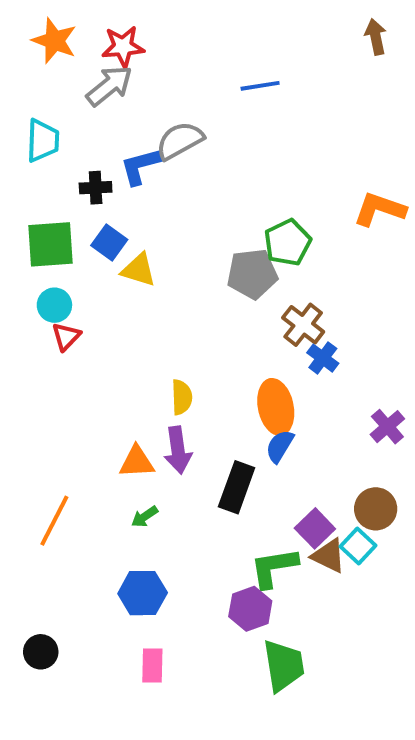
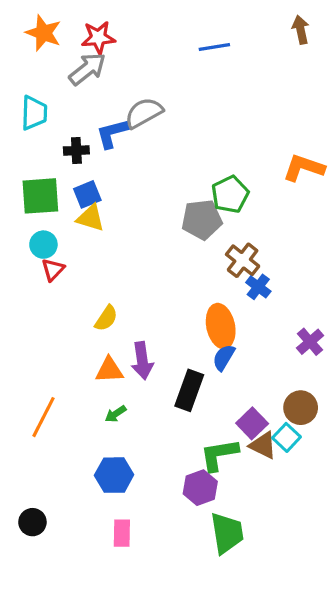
blue line: (260, 86) -> (214, 47), moved
blue square: (109, 242) -> (87, 194), turned 32
yellow triangle: (139, 270) -> (91, 218), moved
yellow semicircle: (182, 397) -> (106, 318), moved, turned 36

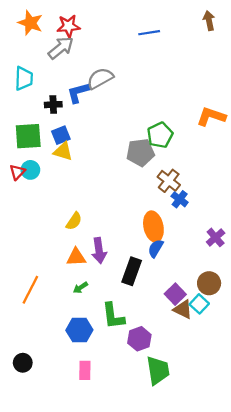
red triangle: (53, 270) -> (17, 172), moved
green L-shape: (219, 455) -> (113, 316), moved, turned -88

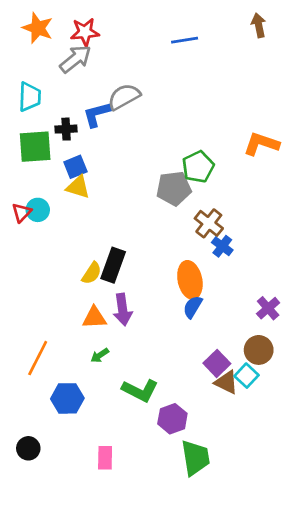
green square: (28, 136) -> (35, 147), moved
purple cross: (216, 237) -> (268, 308), moved
black rectangle: (132, 271) -> (113, 265), moved
green L-shape: (113, 316) -> (140, 390), turned -56
blue hexagon: (79, 330) -> (67, 398), moved

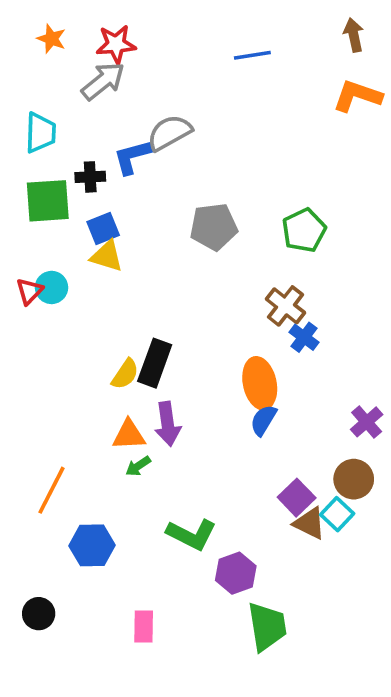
orange star: (38, 28) -> (51, 39), size x0.7
orange L-shape: (261, 144) -> (357, 96), moved
green pentagon: (198, 167) -> (304, 230), moved
gray pentagon: (174, 188) -> (214, 227), moved
green arrow: (100, 355) -> (138, 466), moved

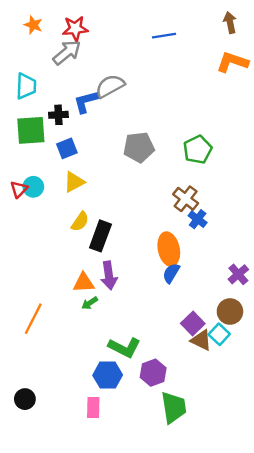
yellow triangle: (107, 256) -> (74, 182), moved, turned -45
yellow semicircle: (125, 374) -> (80, 222), moved
blue hexagon: (92, 545) -> (108, 375), moved

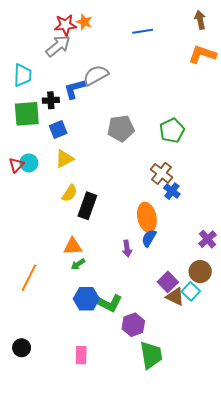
orange star: (33, 25) -> (84, 22), moved
purple arrow: (109, 276) -> (127, 249), moved, size x0.7
blue hexagon: (108, 375) -> (86, 299), moved

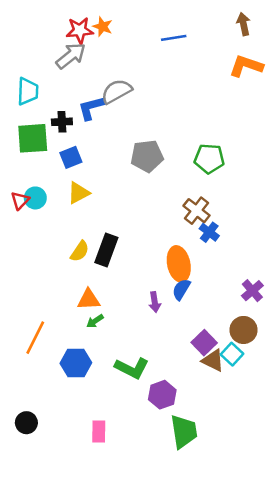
green pentagon: (172, 131) -> (209, 159), turned 30
yellow semicircle: (70, 193) -> (80, 251), moved
blue hexagon: (86, 299) -> (76, 363), moved

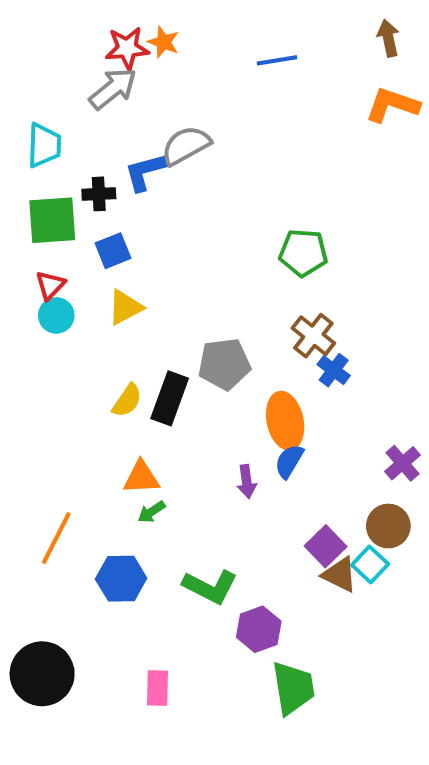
gray pentagon: (147, 156) -> (224, 364), moved
green pentagon: (209, 159) -> (303, 253), moved
red triangle: (20, 200) -> (50, 285), moved
black circle: (26, 423) -> (42, 674), size x1.8

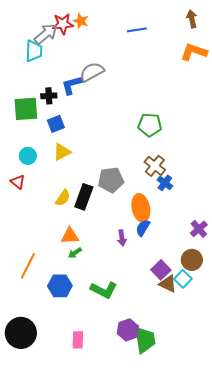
gray arrow: (113, 89) -> (46, 34), moved
cyan trapezoid: (44, 145) -> (34, 51), moved
red triangle: (50, 285) -> (18, 182), moved, turned -35
purple hexagon: (259, 629) -> (128, 330), moved

